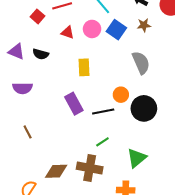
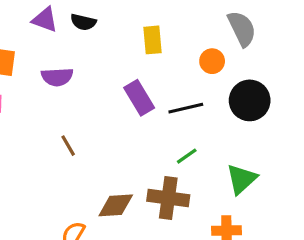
orange circle: (121, 95) -> (212, 61), moved

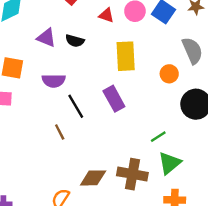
yellow rectangle: (152, 40) -> (126, 56), size x1.4
black line: (186, 108) -> (76, 106), moved, turned 70
green line: (187, 156) -> (158, 137), moved
green triangle: (242, 179) -> (170, 163), moved

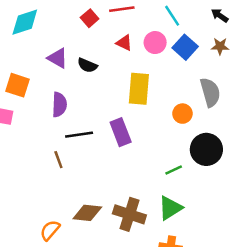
purple semicircle: (54, 81) -> (59, 105), turned -95
black line: (76, 106) -> (79, 135), turned -75
green line: (158, 137) -> (174, 170), moved

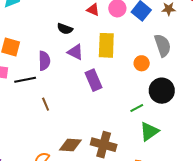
purple triangle: (58, 58) -> (75, 52), moved
black line: (79, 135) -> (25, 80), moved
green triangle: (170, 208) -> (149, 131), moved

